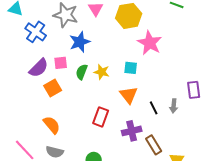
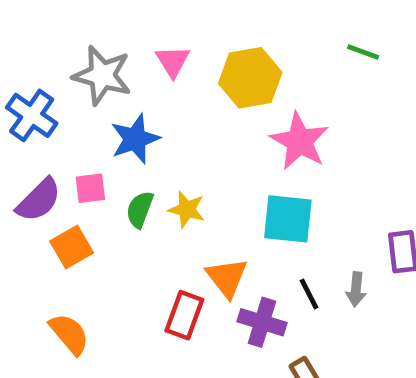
cyan square: (131, 68) -> (288, 219), moved, size x1.6
orange triangle: (129, 95) -> (227, 278), moved
purple cross: (132, 131) -> (262, 322), moved, turned 30

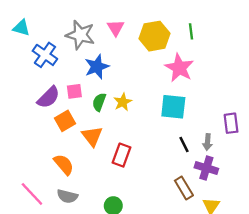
green line: (363, 52) -> (191, 31), moved, turned 63
yellow star: (187, 209) -> (123, 102), turned 30
orange triangle: (227, 278) -> (92, 136), moved
purple cross: (262, 322) -> (206, 168), moved

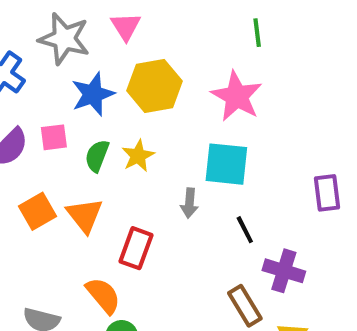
yellow hexagon: (155, 36) -> (154, 86), moved
orange square: (65, 121) -> (37, 211), moved
gray arrow: (208, 142) -> (189, 203), moved
orange semicircle: (64, 164) -> (103, 295), moved

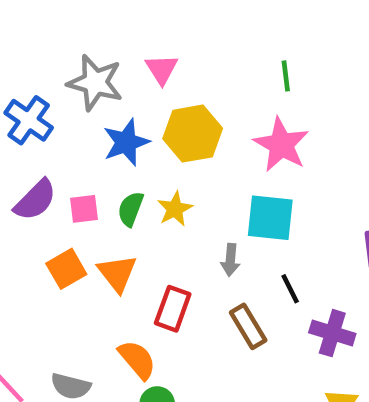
green line: (257, 33) -> (286, 76), moved
pink square: (54, 137) -> (84, 209), moved
brown rectangle: (245, 306) -> (248, 326), moved

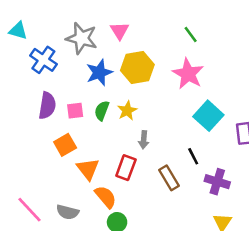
green line: (286, 76) -> (191, 34), turned -30
purple semicircle: (35, 200) -> (47, 106), turned -36
cyan square: (270, 218) -> (208, 116), moved, turned 36
gray arrow: (230, 260) -> (144, 140), moved
orange triangle: (117, 273) -> (88, 169), moved

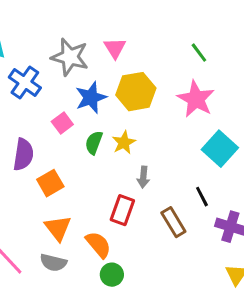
purple semicircle: (47, 106) -> (23, 155), moved
pink square: (75, 111) -> (62, 123), moved, turned -30
orange triangle: (88, 169) -> (58, 228), moved

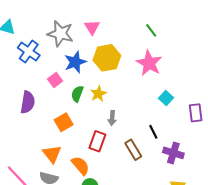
cyan square: (220, 149) -> (166, 98), size x0.6
orange square: (50, 183) -> (64, 122), moved

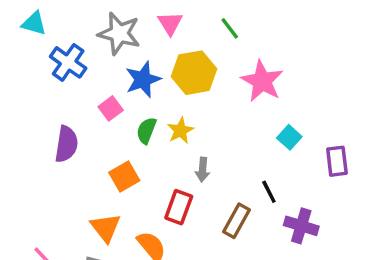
green line: (151, 30) -> (230, 28), moved
brown rectangle: (133, 150) -> (237, 221), turned 60

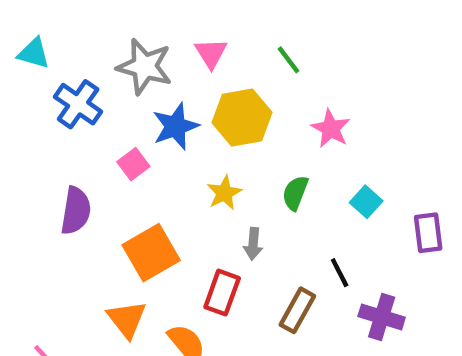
pink star: (262, 81) -> (331, 129), size x0.7
green semicircle: (146, 131) -> (295, 193), moved
orange square: (124, 176) -> (151, 253), size x1.4

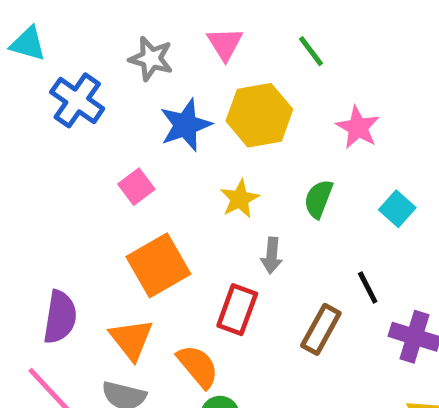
gray star: (145, 67) -> (151, 59), size x0.7
pink square: (133, 164) -> (136, 187), moved
purple semicircle: (76, 211) -> (60, 317), moved

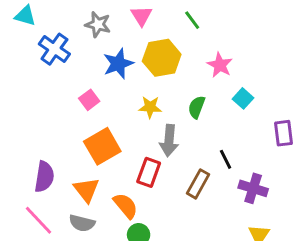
yellow star: (240, 199) -> (150, 107), turned 30
cyan square: (397, 209) -> (243, 98), moved
gray arrow: (272, 256) -> (169, 140), size x1.5

